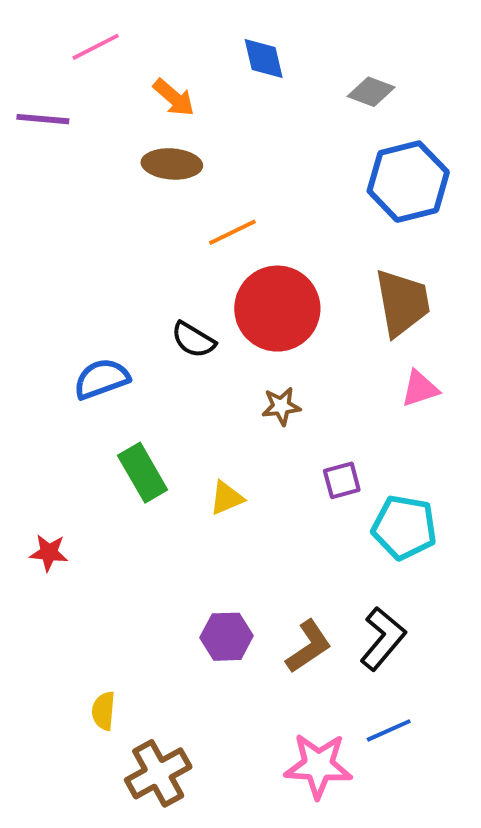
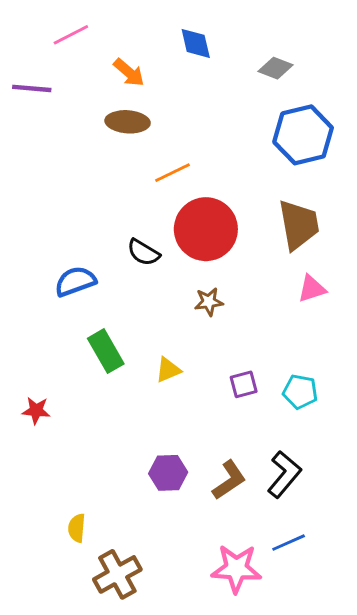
purple square: (342, 480) -> (244, 384), moved
cyan pentagon: (404, 527) -> (300, 392), size x0.7

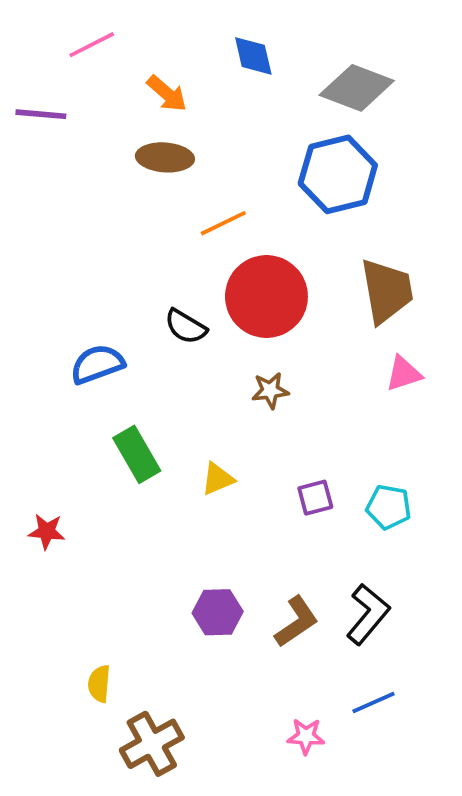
gray diamond: (275, 68) -> (357, 88), size x1.6
blue hexagon: (303, 135) -> (338, 174), moved
pink star: (236, 569) -> (306, 736), size x0.6

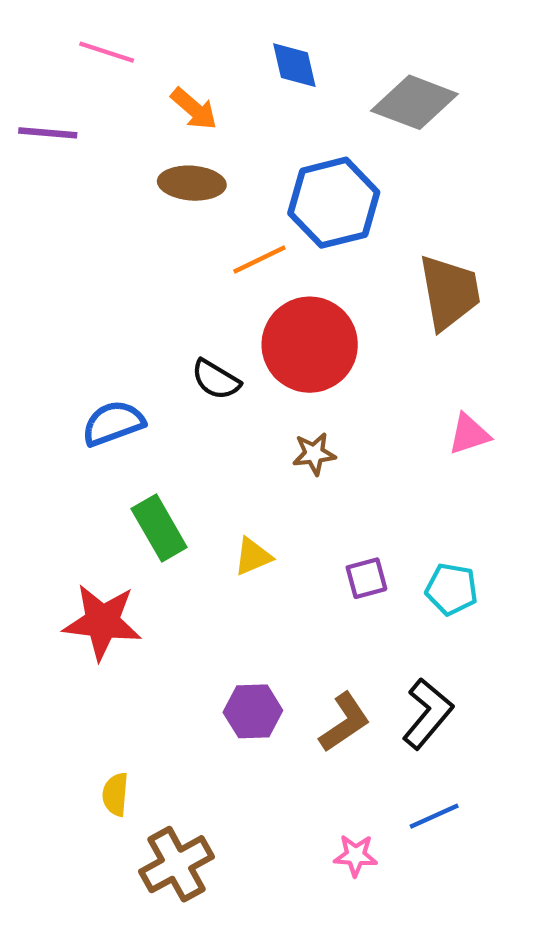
pink line: (92, 45) -> (107, 52), turned 45
blue hexagon: (338, 174) -> (334, 203), moved
brown trapezoid: (387, 291) -> (449, 292), moved
red star: (47, 531) -> (102, 622), moved, size x1.8

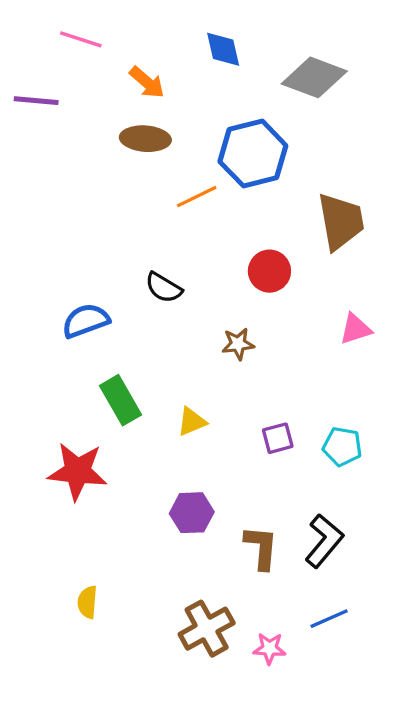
red circle: (310, 345) -> (269, 271), moved, size x0.6
purple hexagon: (253, 711) -> (192, 513), moved
brown L-shape: (345, 722) -> (261, 547), turned -51
brown cross: (177, 864) -> (207, 629), moved

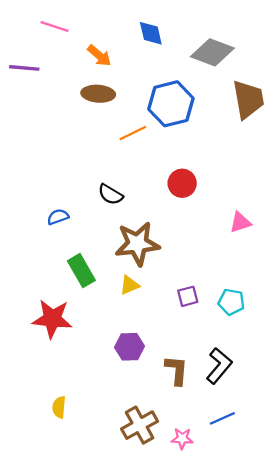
brown trapezoid: (341, 221) -> (248, 99), moved
blue semicircle: (86, 321) -> (58, 217), size x0.7
brown star: (238, 344) -> (137, 244), moved, size x2.0

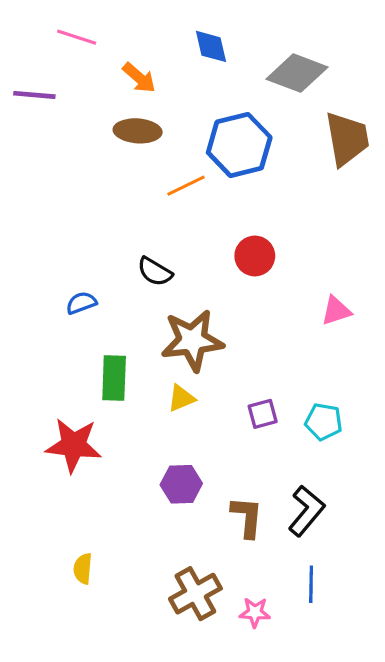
green rectangle: (81, 271) -> (114, 378), turned 32
blue line: (222, 418) -> (311, 584), turned -65

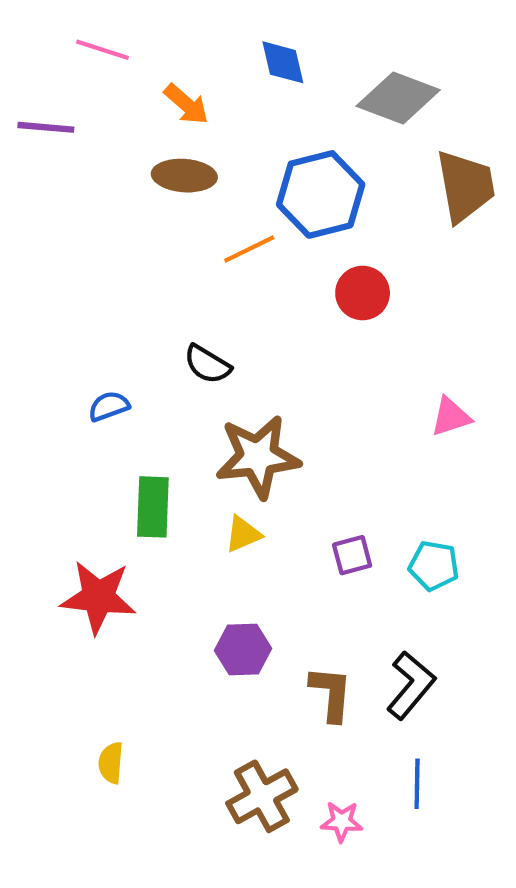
red circle: (255, 256) -> (363, 293), moved

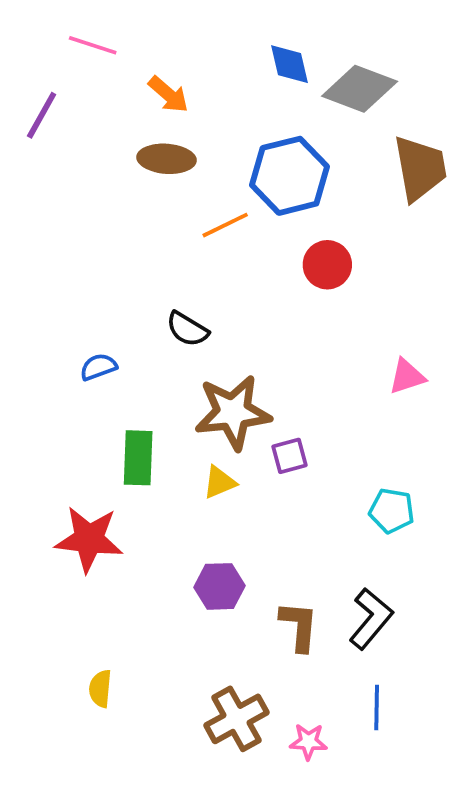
blue diamond: (283, 62) -> (290, 64), moved
purple line: (46, 127) -> (42, 115), turned -66
purple square: (352, 555) -> (290, 456), moved

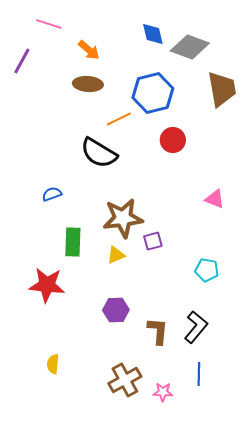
black semicircle: (187, 329) -> (99, 153), moved, size x1.6
pink triangle: (407, 376) -> (215, 199), turned 40

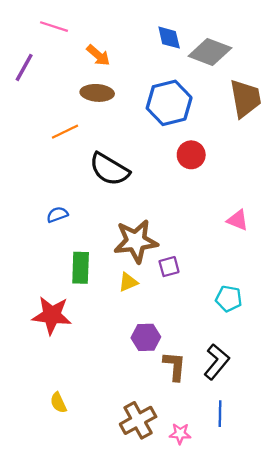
orange line: (119, 119) -> (65, 132), moved
purple hexagon: (116, 310) -> (146, 337), moved
yellow semicircle: (53, 364) -> (58, 403), turned -30

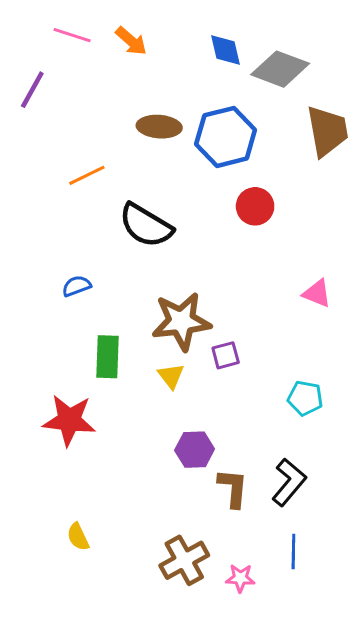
orange arrow: (98, 55) -> (131, 41), moved
brown ellipse: (97, 93) -> (159, 127), moved
yellow triangle: (128, 282) -> (171, 376), turned -45

